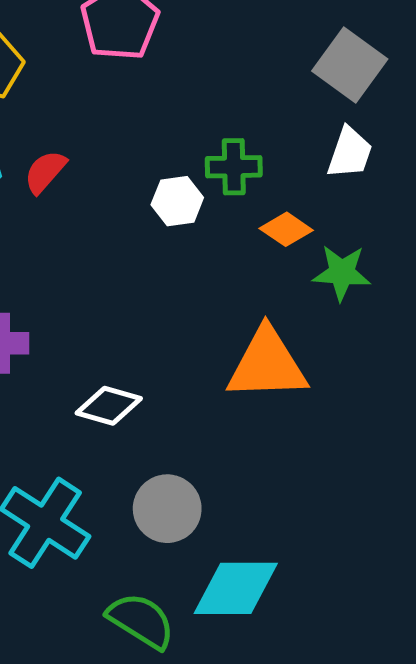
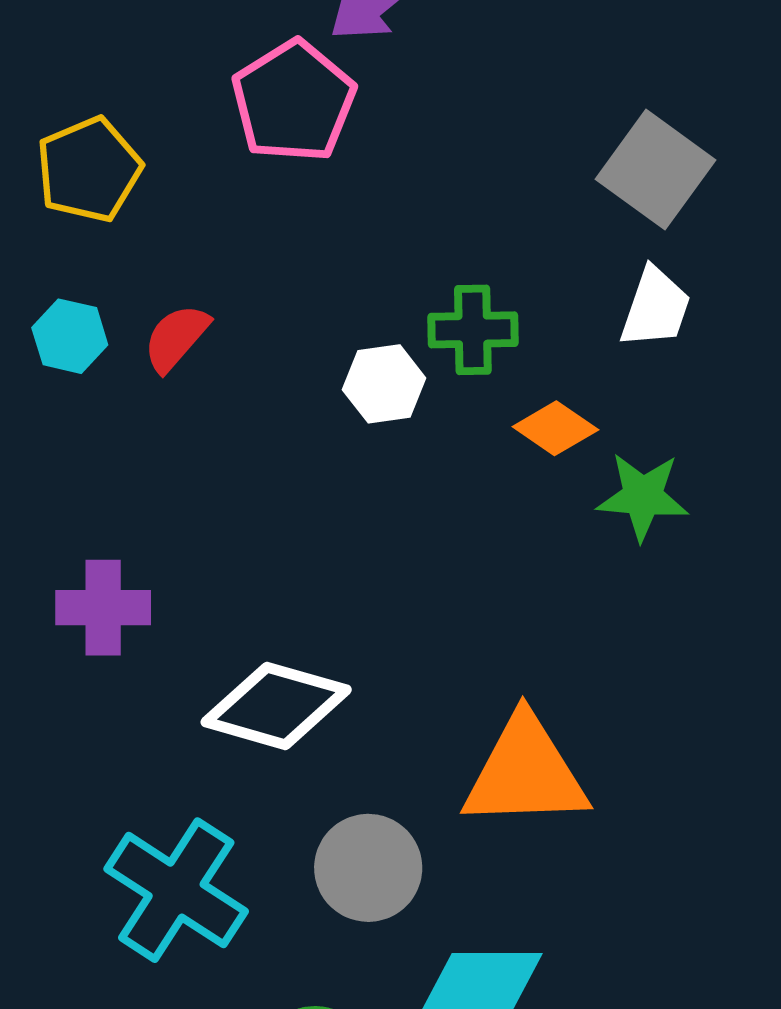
orange triangle: (267, 364) -> (525, 773), moved
white diamond: (109, 406) -> (276, 706), size x1.4

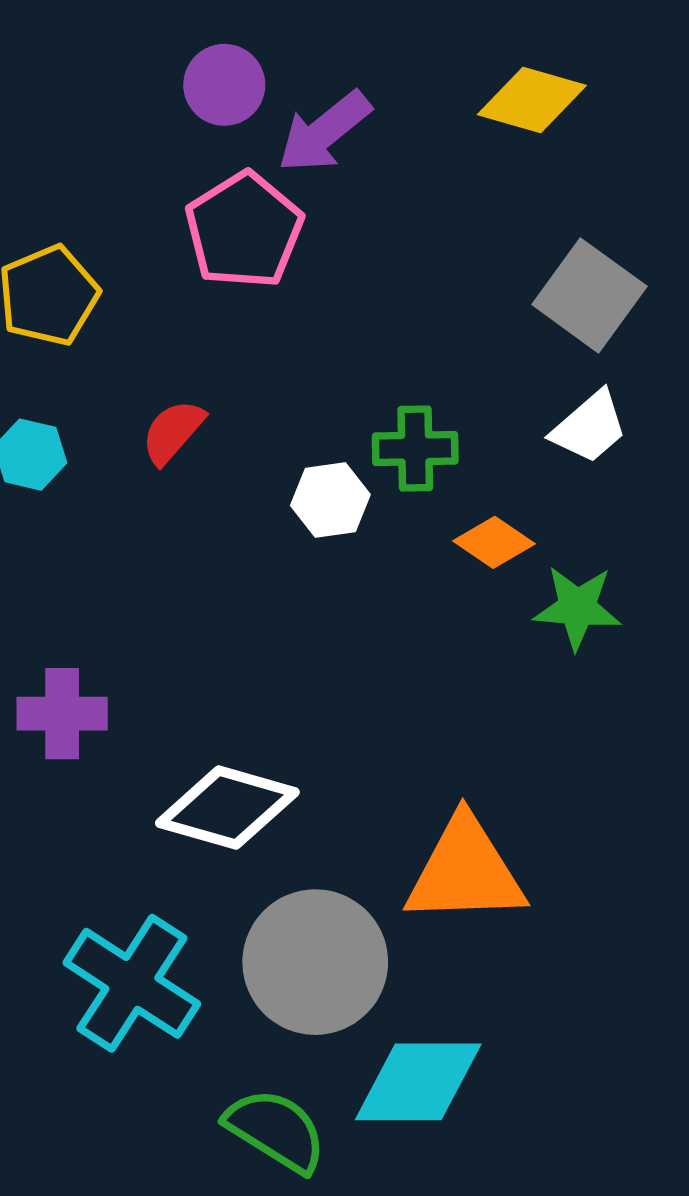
white trapezoid: (655, 308) -> (589, 427), turned 30
red semicircle: (176, 338) -> (173, 432), moved
gray circle: (368, 868) -> (315, 962), size x1.4

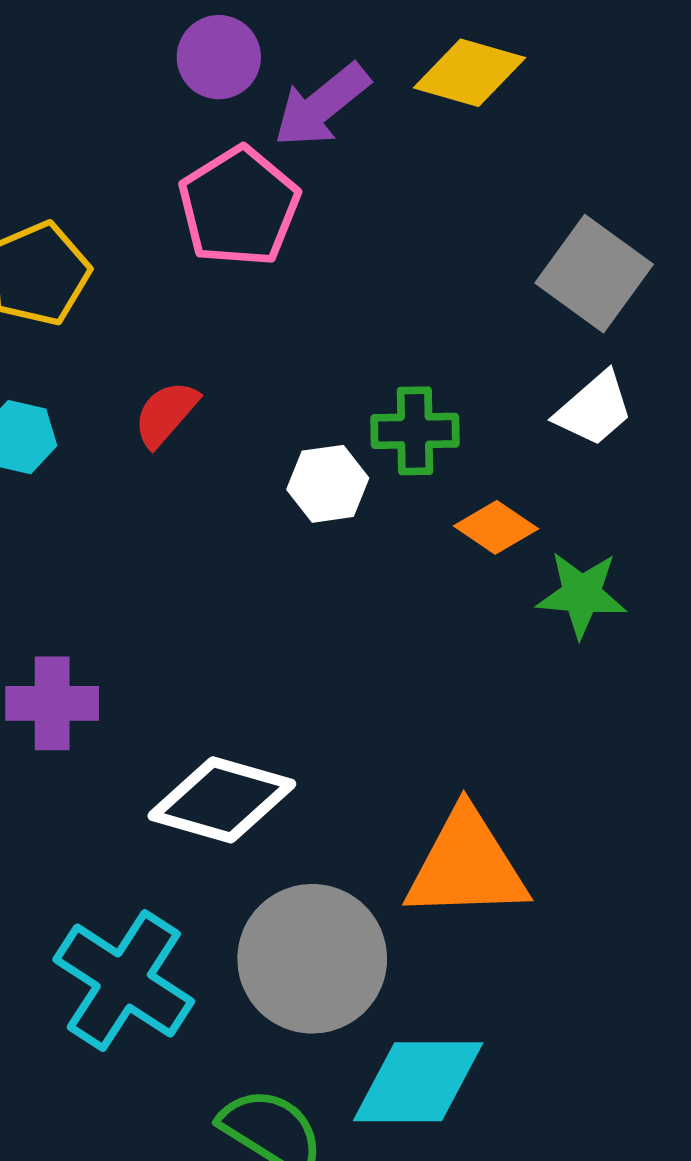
yellow diamond: (532, 100) -> (469, 73), moved

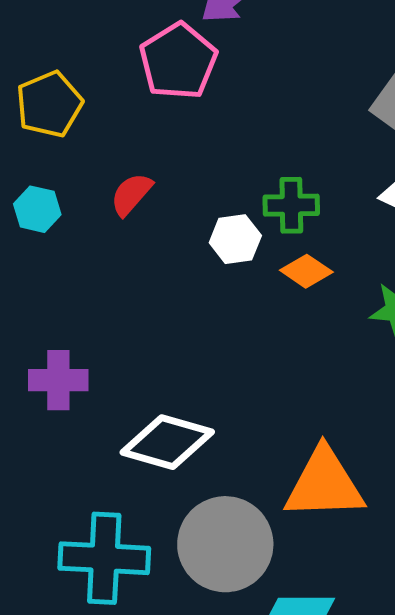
orange diamond: (496, 527) -> (306, 271), moved
cyan cross: (124, 981) -> (104, 558), turned -30

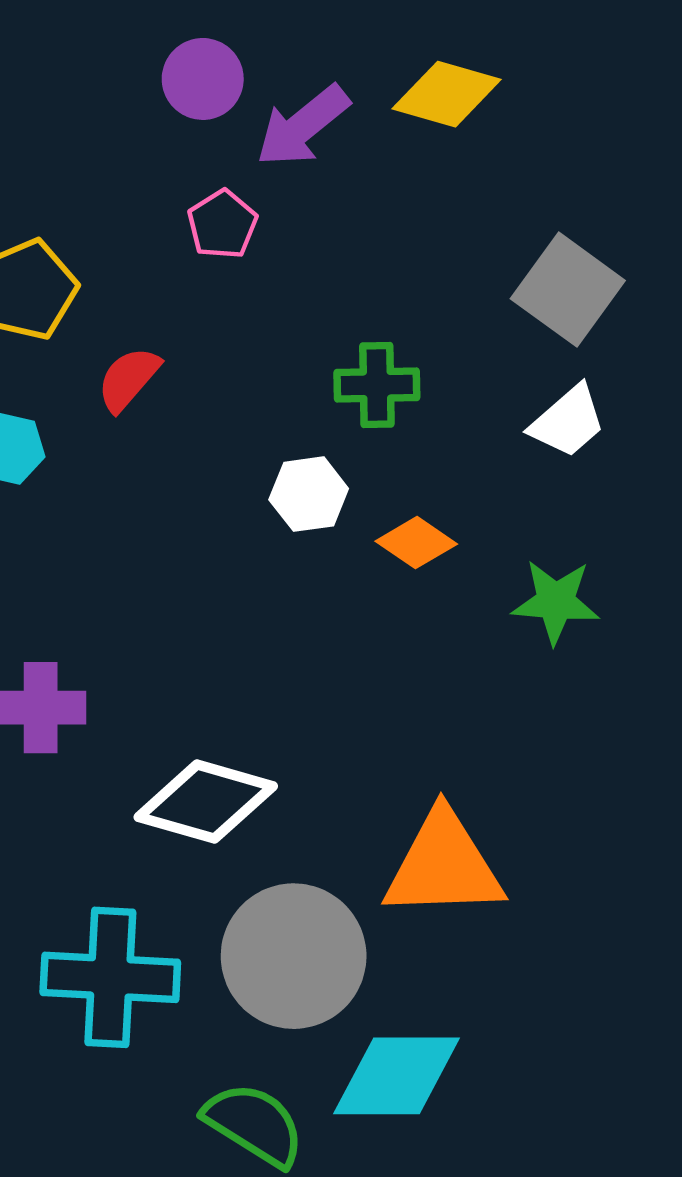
pink pentagon: (178, 61) -> (222, 224), size x0.6
red semicircle: (131, 194) -> (128, 379), moved
green cross: (291, 205) -> (377, 385), moved

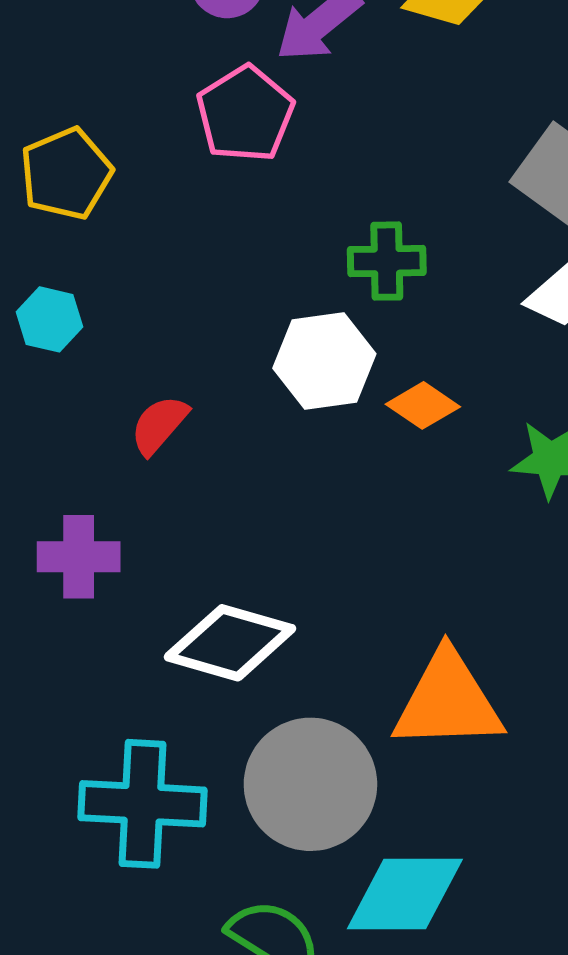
pink pentagon: (222, 224) -> (245, 114), size x1.5
red semicircle: (128, 379) -> (159, 425), moved
white hexagon: (309, 494) -> (324, 361), size x1.4

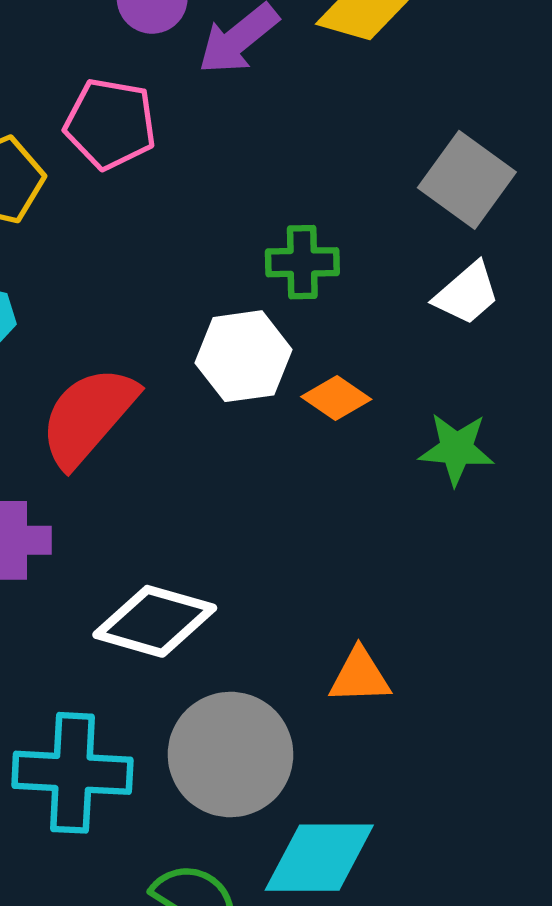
pink pentagon: (245, 114) -> (110, 124), moved, turned -30
red semicircle: (159, 425) -> (88, 416), size x1.8
orange triangle: (448, 701) -> (360, 676), size x0.6

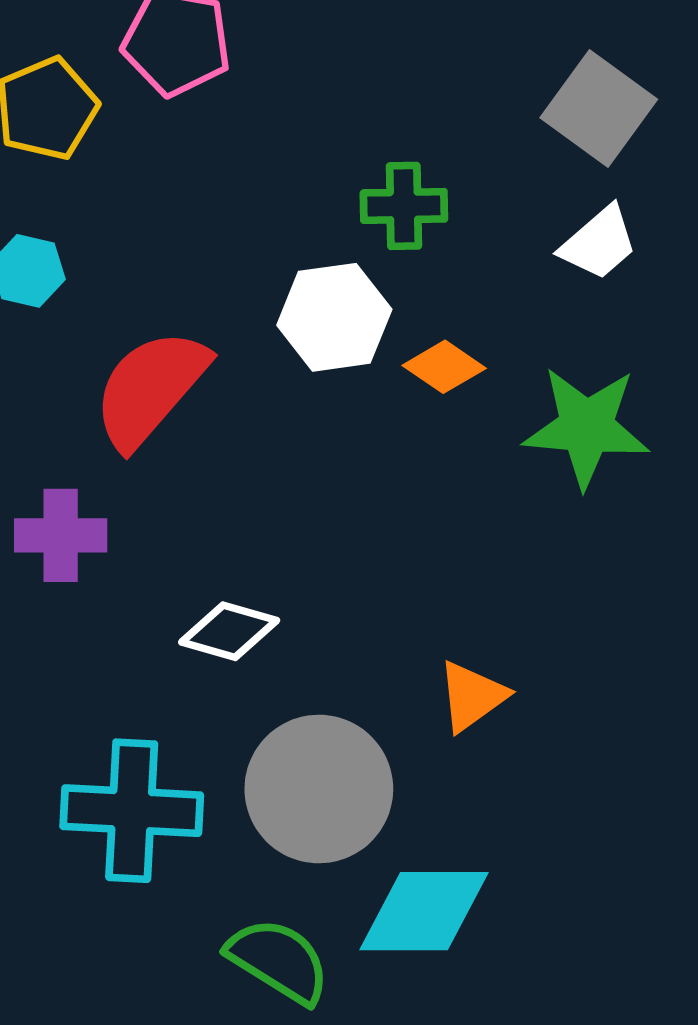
green star: (456, 449) -> (586, 427), size x1.4
white diamond: (155, 621) -> (229, 631), size x0.7
orange triangle: (360, 676) -> (472, 696), turned -34

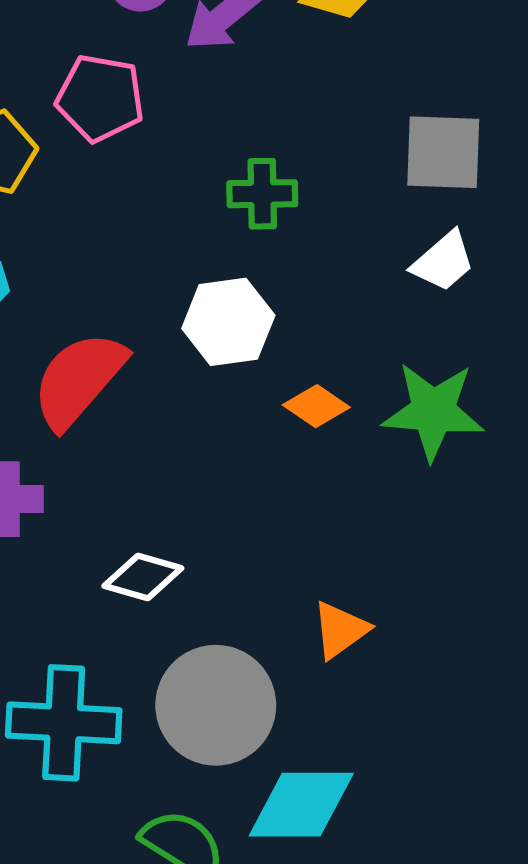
gray square: (599, 108) -> (443, 152), turned -34
green cross: (404, 206) -> (262, 194), moved
orange diamond: (444, 367) -> (316, 406), moved

